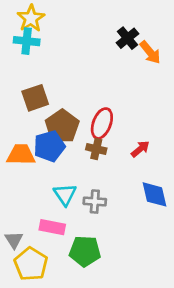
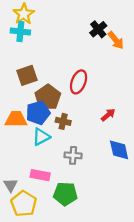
red ellipse: (102, 123) -> (79, 82), moved
brown cross: (96, 149) -> (63, 121), moved
cyan triangle: (65, 194) -> (41, 137), moved, turned 36

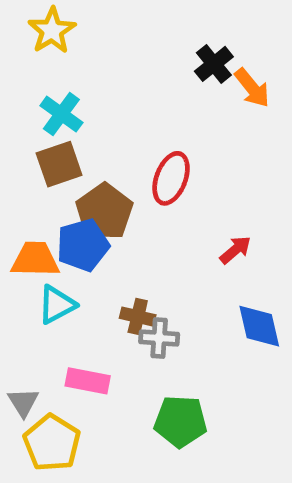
cyan cross: (20, 31) -> (61, 114), moved, turned 30
brown cross: (63, 121) -> (138, 317), moved
cyan triangle: (41, 137) -> (57, 305), moved
green pentagon: (65, 194) -> (181, 421), moved

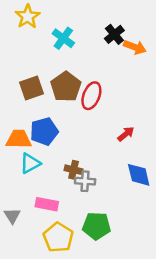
orange arrow: (252, 88) -> (135, 47), turned -30
cyan cross: (61, 114) -> (63, 38), moved
brown pentagon: (104, 212) -> (66, 87), moved
yellow pentagon: (52, 443) -> (58, 237), moved

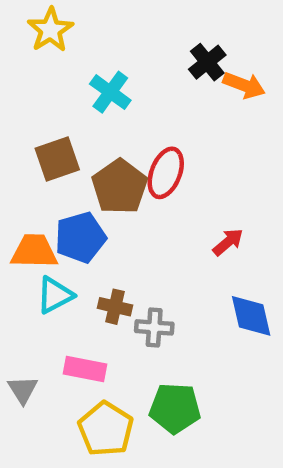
cyan cross: (63, 38) -> (110, 92), moved
brown pentagon: (66, 87) -> (120, 187), moved
brown cross: (74, 170) -> (115, 307), moved

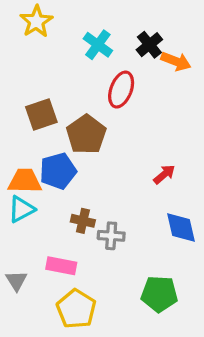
cyan cross: (110, 92) -> (98, 45), moved
red ellipse: (166, 173) -> (121, 90), moved
cyan triangle: (55, 295) -> (21, 209), moved
green pentagon: (175, 408) -> (159, 294), moved

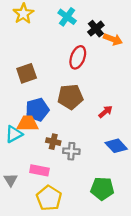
cyan cross: (98, 45) -> (67, 17), moved
brown pentagon: (86, 134) -> (70, 97), moved, turned 30
orange trapezoid: (25, 181) -> (28, 123), moved
blue diamond: (181, 227) -> (116, 146), turned -30

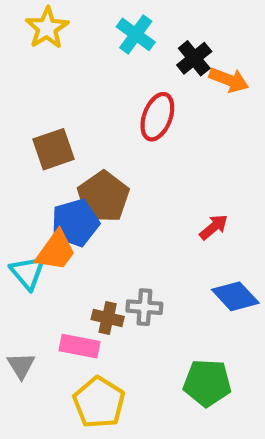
brown pentagon: (70, 97) -> (103, 197), moved, turned -30
orange trapezoid: (28, 123) -> (56, 251), turned 125
cyan triangle: (14, 134) -> (28, 273), turned -42
brown cross: (53, 142) -> (108, 318), moved

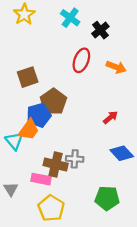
orange arrow: (229, 80) -> (116, 67), moved
brown cross: (108, 318) -> (56, 164), size x1.5

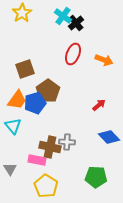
black cross: (100, 30) -> (76, 23), moved
orange trapezoid: (29, 130) -> (17, 100), moved

